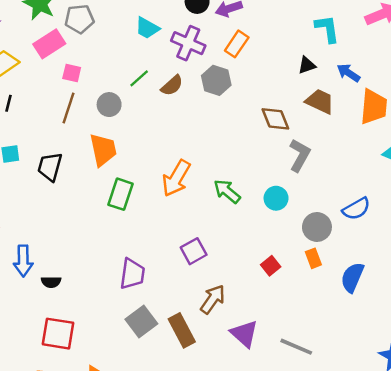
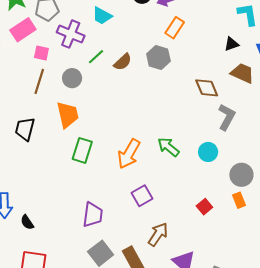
purple cross: (188, 43) -> (71, 34), moved
orange arrow: (176, 178) -> (129, 154), moved
black semicircle: (51, 282) -> (27, 222), turned 56

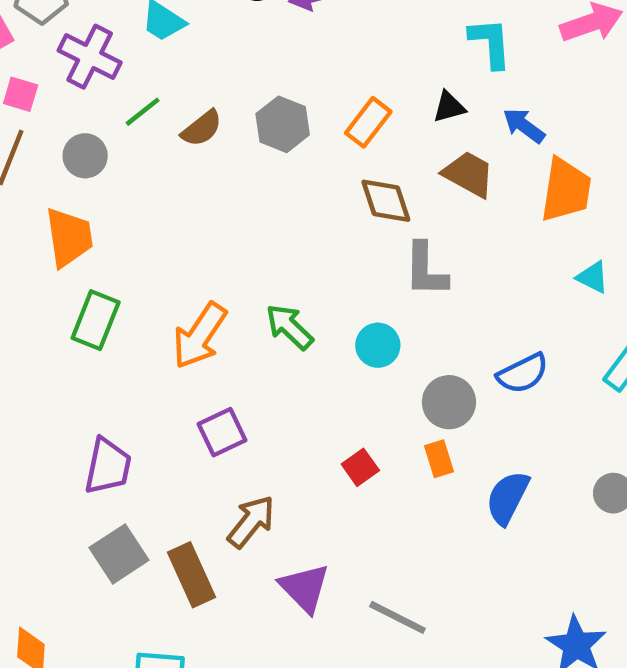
orange rectangle: (175, 28) -> (368, 122), moved
gray L-shape: (227, 117) -> (426, 270), turned 148

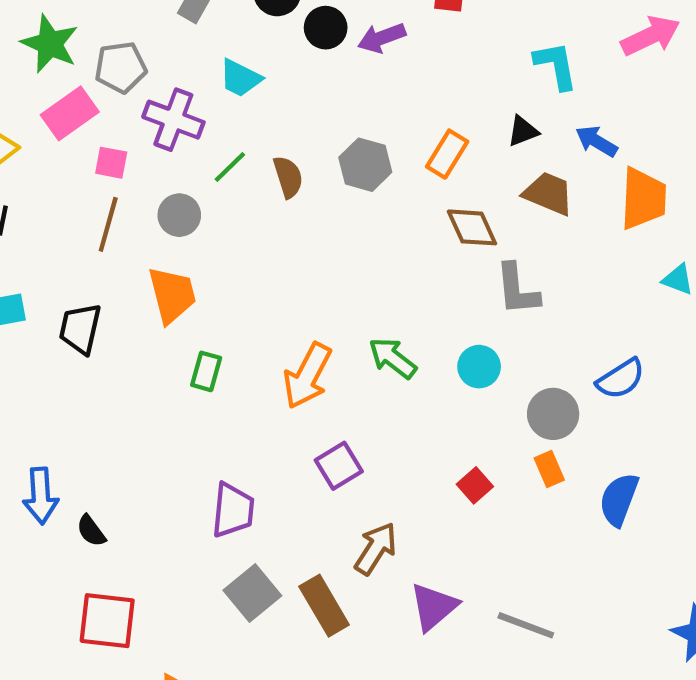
brown semicircle: (202, 128) -> (288, 177), turned -63
green rectangle: (96, 320) -> (206, 371), size x0.7
purple triangle: (304, 588) -> (434, 607), turned 40

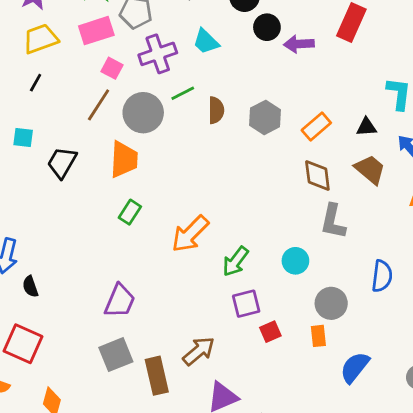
purple cross: (173, 120) -> (158, 54), turned 33
gray circle: (179, 215) -> (143, 113), size x1.5
green arrow: (393, 358) -> (235, 261), moved, turned -108
blue semicircle: (621, 379) -> (382, 276), moved, turned -68
purple square: (339, 466) -> (246, 304), moved

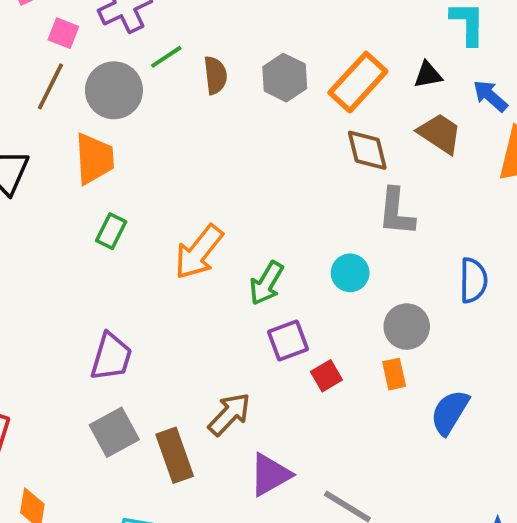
orange rectangle: (316, 127) -> (358, 82), size x1.4

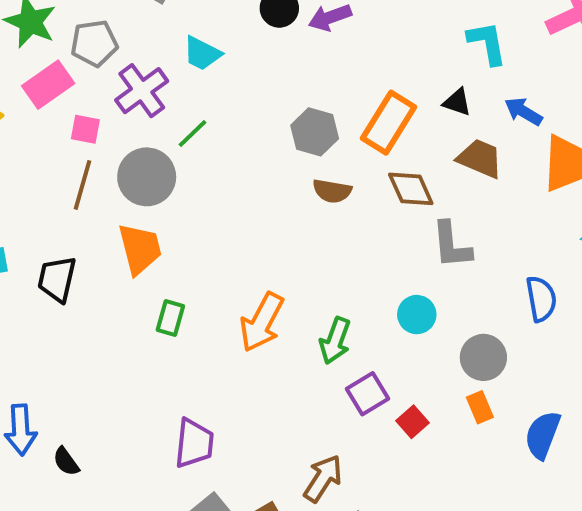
brown semicircle: (215, 75) -> (332, 191), moved, turned 117
black triangle: (428, 75) -> (457, 102), turned 40

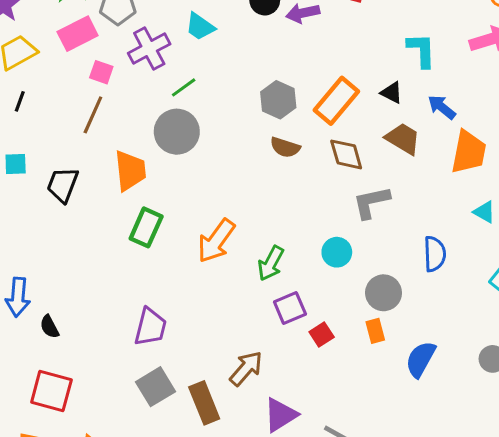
gray circle: (147, 177) -> (177, 132), moved
gray L-shape: (451, 245) -> (371, 202), turned 75
green rectangle: (170, 318) -> (146, 227), size x1.4

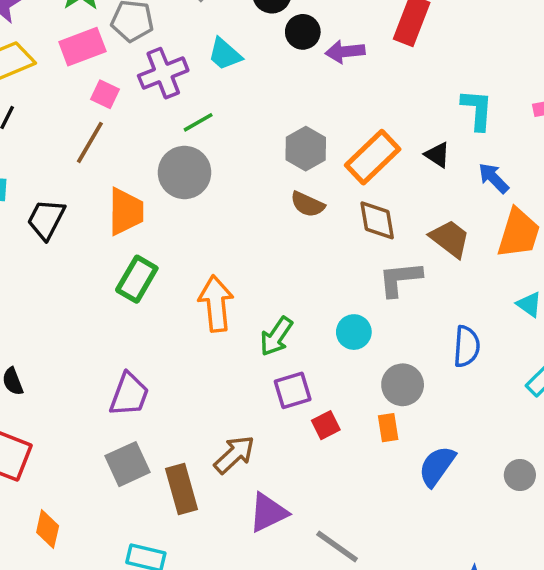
brown trapezoid: (403, 139) -> (450, 239), moved
orange arrow: (216, 241) -> (216, 304), turned 132

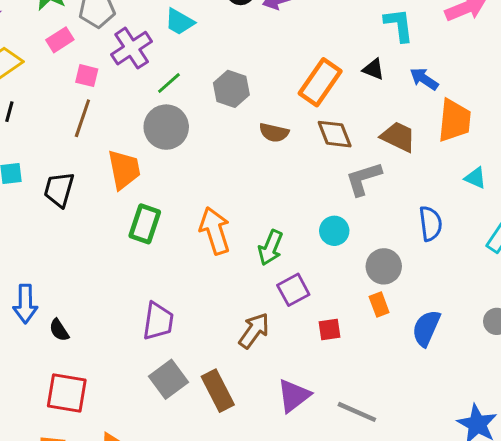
pink rectangle: (82, 47) -> (60, 40), size x0.7
gray hexagon: (306, 149) -> (231, 89), moved
red square: (326, 425) -> (330, 329), moved, turned 30
brown arrow: (234, 455) -> (254, 331), moved

